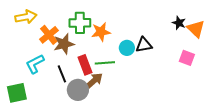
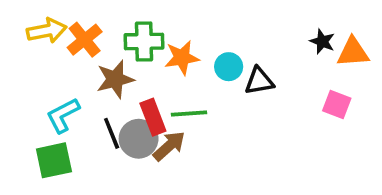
orange triangle: (196, 29) -> (353, 52), turned -48
orange cross: (49, 35) -> (85, 40), moved
cyan circle: (127, 48) -> (229, 67), moved
gray circle: (78, 90) -> (139, 139), moved
green square: (17, 93) -> (54, 160), moved

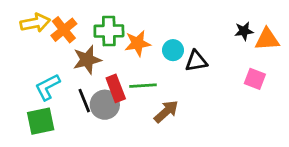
black star: (322, 41) -> (244, 31), turned -30
brown arrow: (169, 146) -> (166, 112), moved

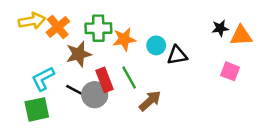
green line: (143, 86) -> (129, 77), turned 65
black line: (84, 101) -> (76, 91), turned -40

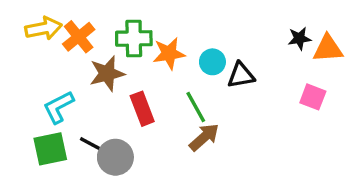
green line: (129, 77) -> (196, 107), moved
black line: (76, 91) -> (94, 146), moved
gray circle: (95, 95) -> (115, 157), moved

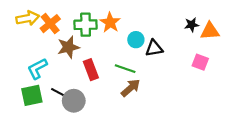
orange star: (169, 53) -> (110, 23), moved, turned -30
green line: (196, 107) -> (125, 69), turned -42

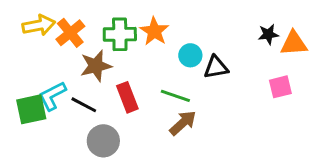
pink square: (200, 62) -> (280, 87), turned -35
black line: (60, 93) -> (84, 105), moved
green square: (32, 95) -> (31, 109), moved

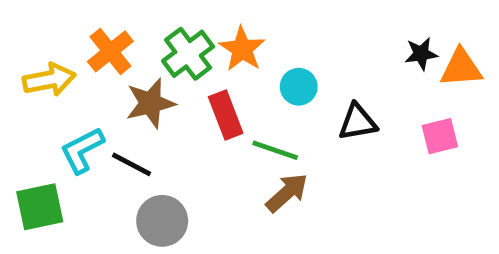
yellow arrow: (39, 25) -> (49, 80), moved
green cross: (120, 34) -> (188, 54), turned -36
black triangle: (216, 67) -> (358, 122), moved
red rectangle: (127, 97) -> (226, 115), moved
green square: (31, 109) -> (40, 207), moved

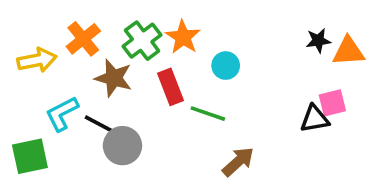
brown star: (150, 103) -> (114, 78), turned 30
black triangle: (358, 122) -> (315, 119), moved
brown arrow: (287, 193) -> (238, 162), moved
gray circle: (162, 221) -> (122, 146), moved

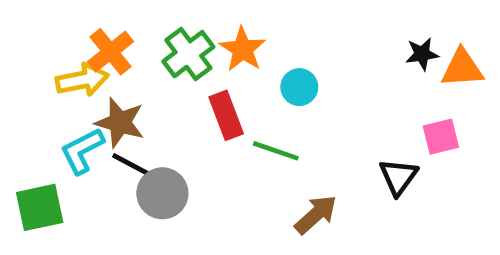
yellow arrow: (37, 60) -> (82, 80), moved
brown star: (114, 78) -> (120, 122), moved
black triangle: (315, 119) -> (398, 177), moved, turned -44

